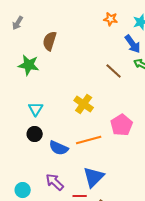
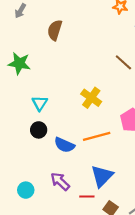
green star: (29, 65) -> (19, 63), moved

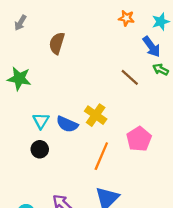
orange line: (97, 136) -> (101, 156), turned -52
blue semicircle: (64, 145) -> (67, 124), moved

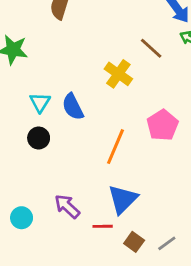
yellow cross: (96, 115) -> (118, 74), moved
blue semicircle: (67, 124) -> (73, 107), turned 40

